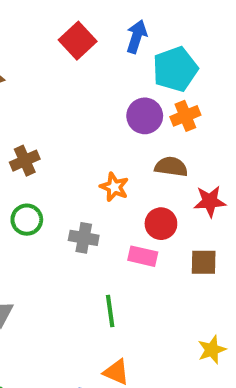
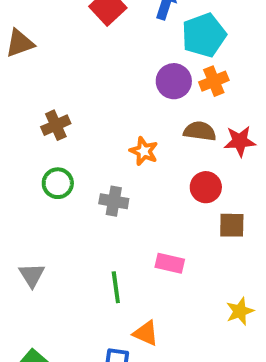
red star: (210, 201) -> (240, 141), moved
red circle: (161, 224) -> (206, 187), moved
pink rectangle: (143, 256) -> (170, 263), moved
green line: (110, 311) -> (116, 287), moved

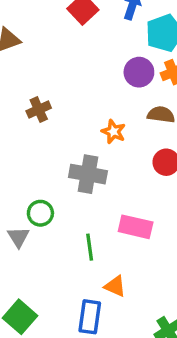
green circle: (58, 183) -> (40, 213), moved
gray cross: (114, 201) -> (88, 174), size x1.5
pink rectangle: (170, 263) -> (136, 227), size x1.4

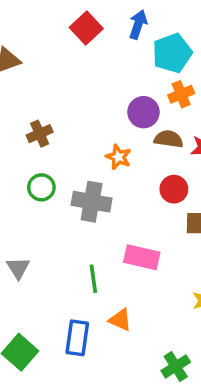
purple circle: (139, 72) -> (143, 112), moved
green circle: (40, 213) -> (41, 187), moved
blue rectangle: (90, 317) -> (77, 338), moved

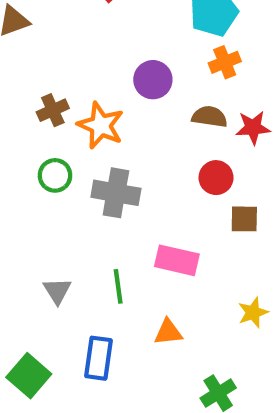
purple circle: (143, 112) -> (153, 80), moved
orange star: (118, 157) -> (101, 125), moved, size x1.5
gray triangle: (18, 268) -> (57, 291), moved
orange triangle: (120, 320) -> (168, 332), moved, turned -30

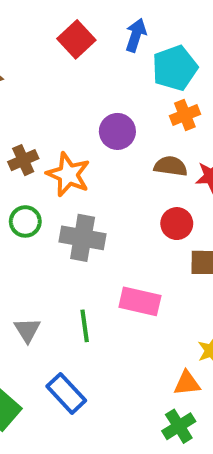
orange triangle: (168, 332) -> (187, 383), moved
blue rectangle: (99, 358) -> (66, 393), turned -51

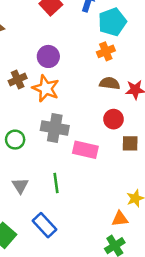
orange cross: (185, 115) -> (106, 51), moved
purple circle: (117, 131) -> (48, 56), moved
green circle: (25, 221) -> (15, 140), moved
pink rectangle: (140, 301) -> (85, 150), moved

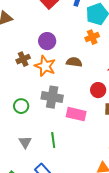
brown semicircle: (110, 83) -> (74, 62), moved

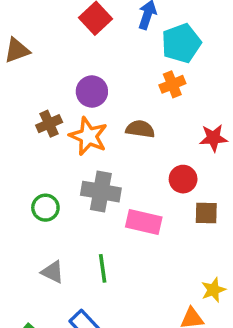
gray triangle: (25, 142) -> (53, 272), turned -32

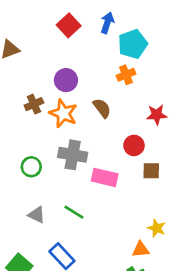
brown semicircle: (140, 129) -> (102, 108), turned 45
green line: (103, 268) -> (74, 212), turned -50
yellow star: (213, 290) -> (157, 228), turned -30

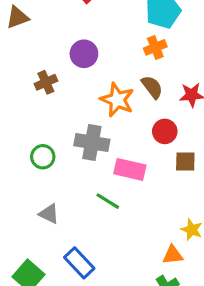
brown semicircle: (102, 108) -> (152, 87), moved
orange star: (63, 113) -> (117, 100), moved
green line: (74, 212) -> (108, 201), moved

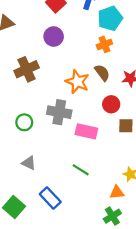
purple circle: (84, 54) -> (54, 37), moved
brown cross: (46, 82) -> (27, 69), size x1.5
green line: (108, 201) -> (81, 170), moved

